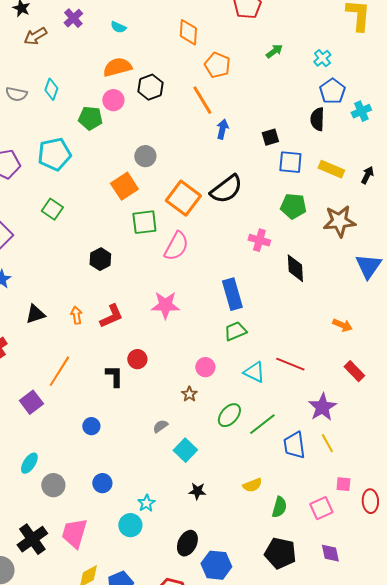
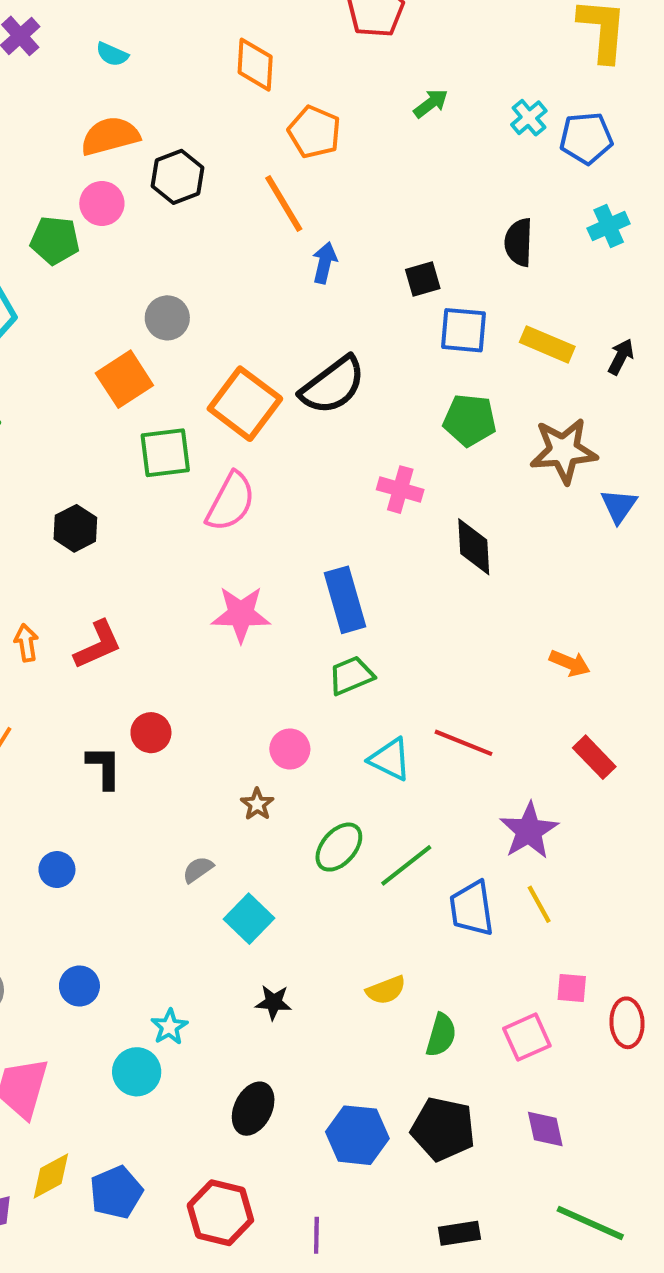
blue pentagon: (332, 91) -> (586, 138), moved, turned 30
blue triangle: (368, 266) -> (619, 506), moved, size x0.7
pink star: (165, 305) -> (241, 614), moved
blue hexagon: (216, 565) -> (357, 1135), moved

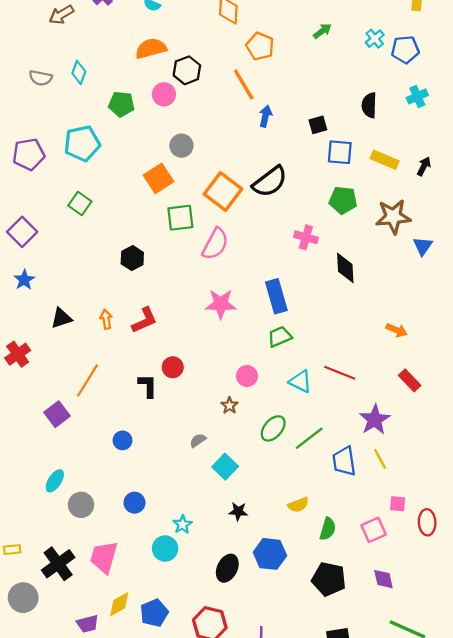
pink circle: (102, 203) -> (164, 94), moved
blue hexagon: (357, 1135) -> (270, 554), moved

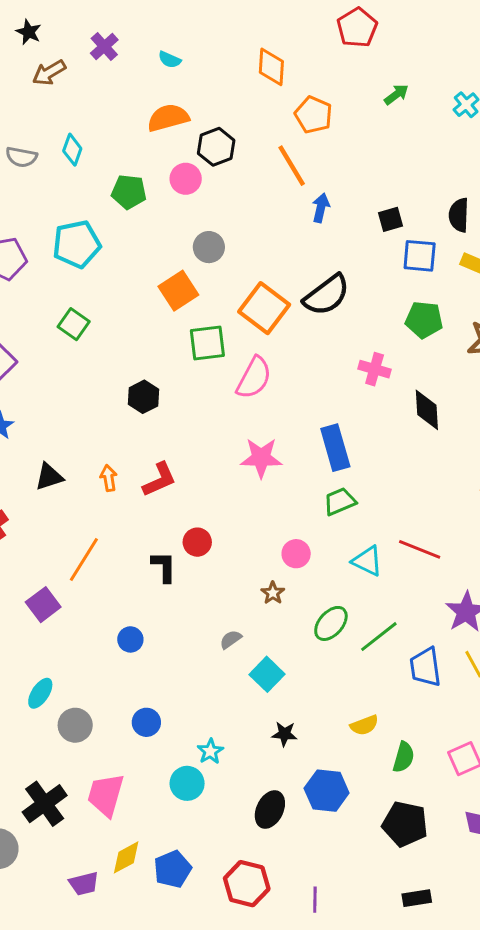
black semicircle: (369, 105) -> (459, 215), moved

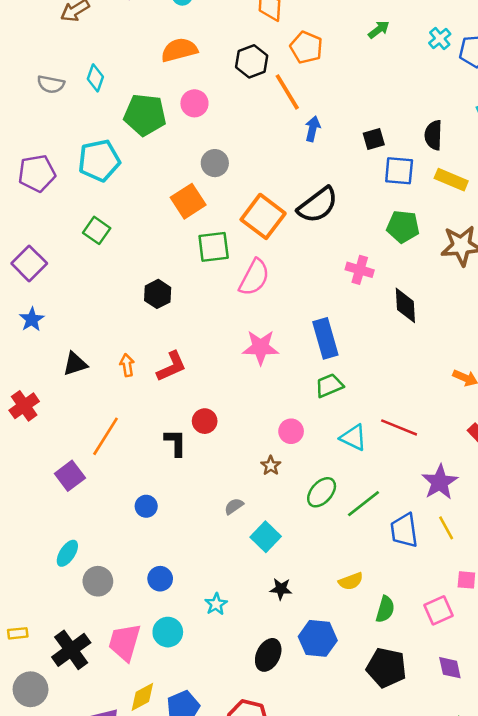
black hexagon: (216, 147) -> (252, 61), moved
green pentagon: (129, 192) -> (145, 115), size x1.4
cyan circle: (187, 783) -> (168, 632), moved

